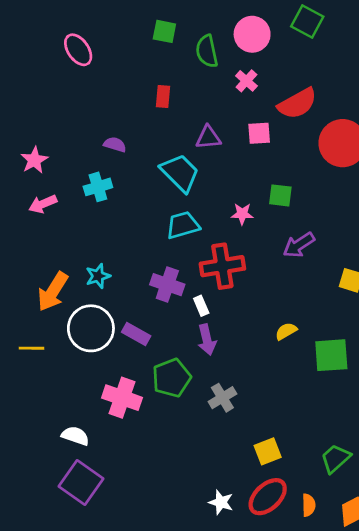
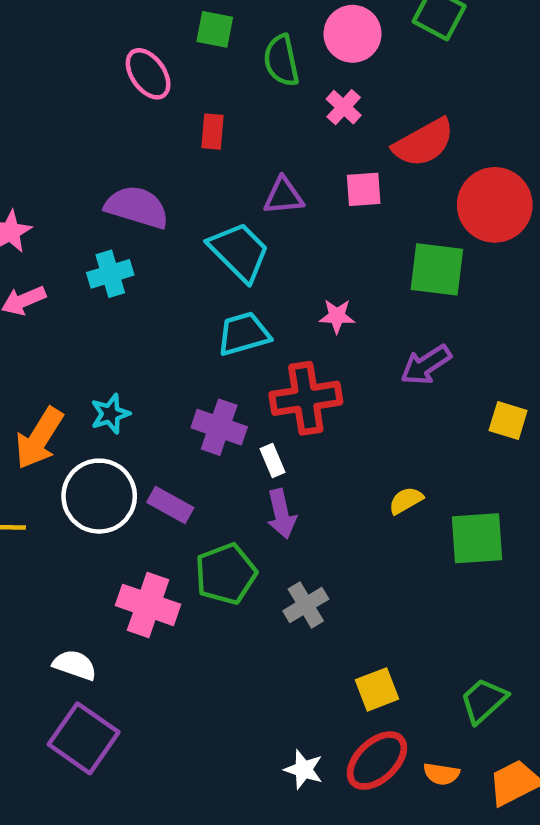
pink ellipse: (78, 50) -> (148, 74), moved
purple semicircle: (115, 145) -> (137, 207), size x1.8
green square: (280, 195) -> (437, 269), moved, size x1.5
orange semicircle: (309, 505) -> (441, 774), turned 100

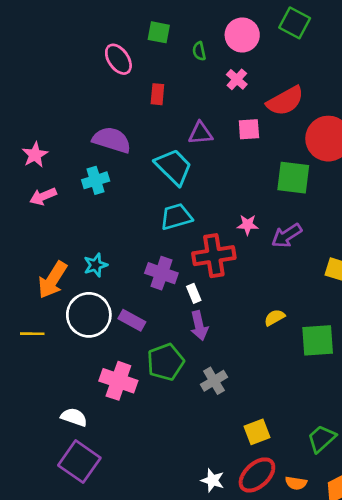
green semicircle: (281, 60) -> (199, 51), size x0.6
pink star: (337, 316) -> (248, 225), moved

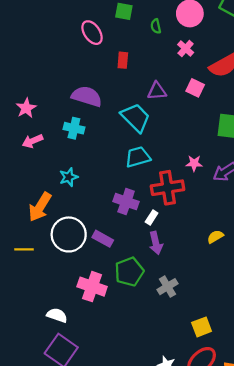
pink square: (249, 129) -> (195, 88), turned 30
cyan cross: (96, 180) -> (74, 128), turned 30
cyan star: (96, 265) -> (69, 177), moved
white rectangle: (194, 293) -> (152, 217), turned 56

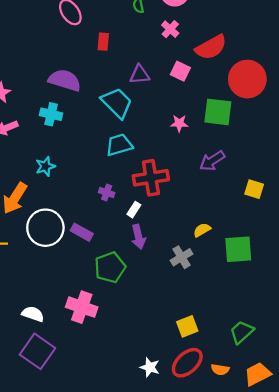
pink star: (194, 163) -> (179, 123), moved
purple cross: (126, 202) -> (107, 193), size x0.6
pink cross: (92, 287) -> (82, 307), moved
gray cross: (167, 287) -> (182, 257), moved

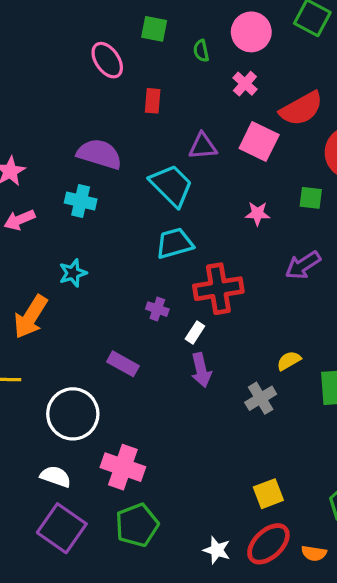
pink square: (180, 71) -> (259, 142), size x1.4
green square: (218, 112) -> (311, 198), size x0.6
white circle: (45, 228) -> (73, 414), moved
green pentagon: (110, 267) -> (137, 525), moved

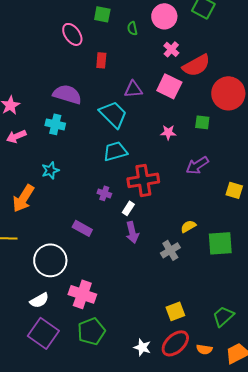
pink cross: (245, 84) -> (171, 49), moved
white semicircle: (56, 477) -> (39, 300), turned 132

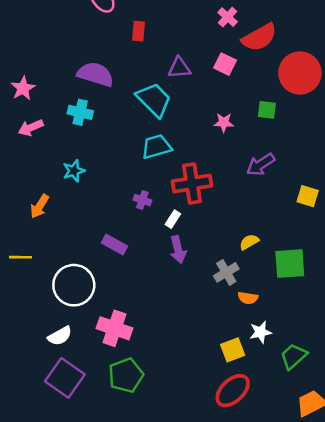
pink square: (169, 86) -> (225, 64), size x0.7
orange arrow: (23, 198) -> (40, 206), size x0.7
white star: (142, 347) -> (261, 332), moved, turned -30
orange semicircle: (204, 349) -> (248, 298), moved

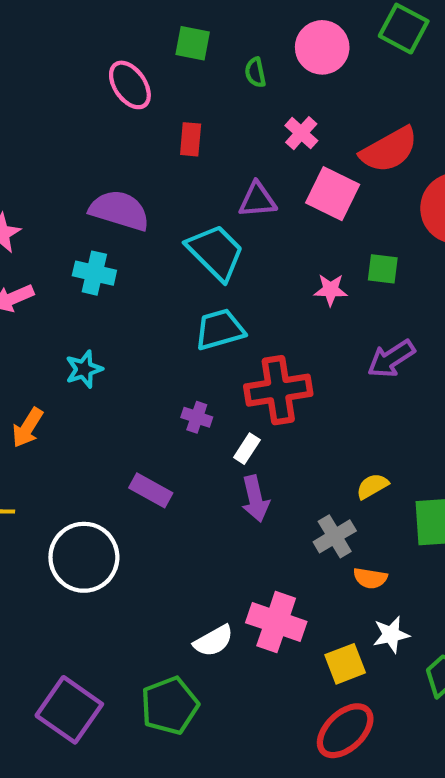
pink cross: (228, 17) -> (301, 133), moved
pink square: (225, 64) -> (333, 194), size x1.4
green square: (267, 110) -> (383, 269), moved
pink cross: (114, 328) -> (276, 622), moved
white semicircle: (60, 336) -> (213, 641), moved

